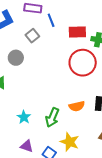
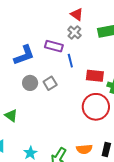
gray square: (32, 36) -> (50, 83), moved
gray circle: (16, 58) -> (30, 83), moved

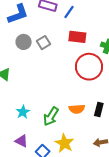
blue line: (70, 61) -> (69, 12), moved, turned 48
red rectangle: (95, 76) -> (77, 37), moved

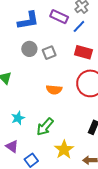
orange semicircle: (77, 109) -> (54, 90), moved
yellow star: (64, 143) -> (64, 150), moved

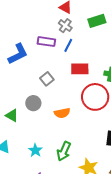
gray circle: (29, 49) -> (33, 103), moved

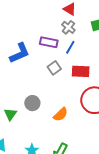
gray square: (47, 79) -> (54, 68), moved
orange semicircle: (62, 113) -> (61, 114), turned -35
green triangle: (12, 115) -> (10, 114), turned 32

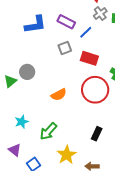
gray cross: (68, 27) -> (100, 13), moved
gray circle: (32, 103) -> (27, 72), moved

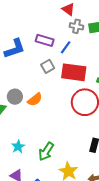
gray cross: (100, 13) -> (77, 26), turned -32
red rectangle: (89, 58) -> (74, 72), size x1.4
orange semicircle: (59, 95) -> (35, 100), moved

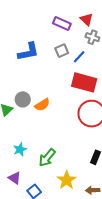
purple rectangle: (45, 40) -> (62, 23), moved
gray square: (48, 66) -> (62, 51), moved

